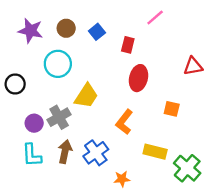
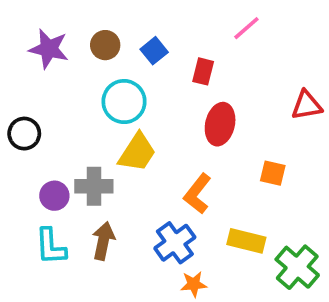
cyan circle: (58, 64) -> (124, 102), moved
gray cross: (59, 117) -> (94, 186), turned 30
blue cross: (96, 153) -> (175, 243), moved

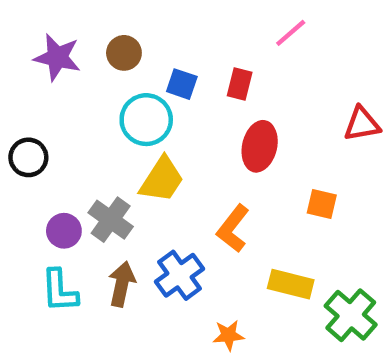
blue square: (154, 51) -> (182, 84), moved, turned -32
gray cross: (94, 186) -> (111, 220), turned 36
blue cross: (175, 243) -> (180, 275), moved

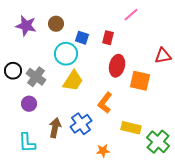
orange square: (322, 204) -> (140, 81), moved, size x1.5
gray cross: (111, 220) -> (36, 77), moved
cyan L-shape: (60, 291) -> (27, 143), moved

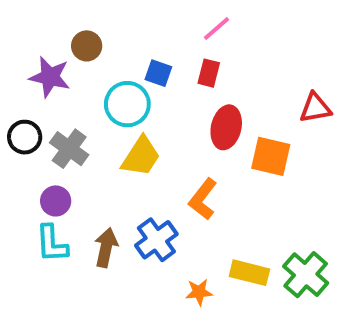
pink line: (131, 15) -> (216, 29), moved
brown circle: (56, 24) -> (87, 46), moved
purple star: (26, 26) -> (50, 77), moved
yellow rectangle: (131, 128) -> (249, 273), moved
cyan L-shape: (27, 143) -> (52, 244), moved

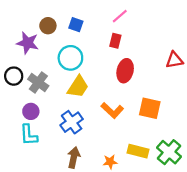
blue square: (158, 73) -> (76, 25), moved
orange square: (271, 156) -> (150, 108), moved
orange L-shape: (203, 199) -> (112, 110), turned -85
blue cross: (156, 240) -> (72, 122), moved
brown arrow: (106, 248) -> (74, 157), moved

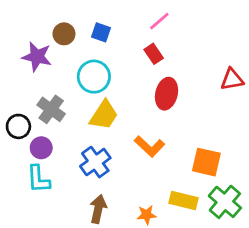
red rectangle: (115, 41) -> (154, 54), turned -48
black circle: (14, 76) -> (18, 126), moved
orange square: (150, 108) -> (206, 162), moved

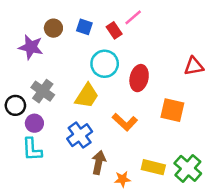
red rectangle: (154, 54) -> (114, 30), moved
cyan circle: (94, 77) -> (105, 64), moved
orange square: (206, 162) -> (172, 110), moved
brown arrow: (98, 209) -> (99, 162), moved

